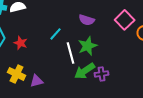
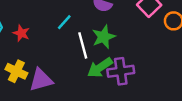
purple cross: (102, 74) -> (121, 71), size x1.5
purple triangle: (37, 81) -> (41, 80), size x1.5

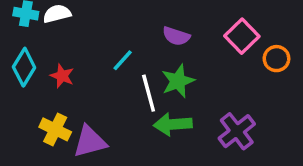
green arrow: (100, 68) -> (173, 124), turned 30
purple cross: (121, 71) -> (237, 131), moved, turned -30

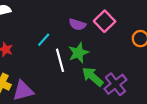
pink square: (242, 36) -> (105, 21), moved
green arrow: (173, 124) -> (93, 77), moved, turned 45

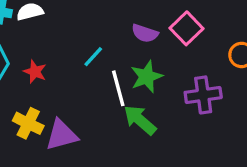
green arrow: (93, 77) -> (140, 120), moved
purple cross: (115, 84) -> (203, 95), moved, turned 30

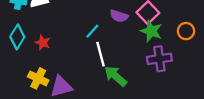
cyan line: (93, 57) -> (92, 31), moved
green star: (147, 77) -> (151, 31), moved, turned -30

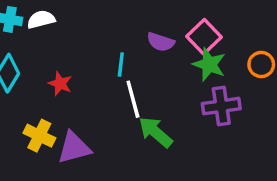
cyan line: (92, 31) -> (121, 64), turned -35
red star: (43, 43) -> (60, 84), moved

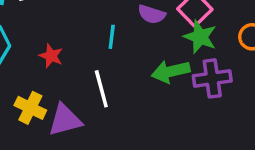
white line: (133, 99) -> (101, 89), moved
green arrow: (155, 132) -> (171, 71), moved, turned -54

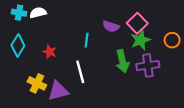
green star: (200, 37) -> (140, 40), turned 30
green arrow: (171, 71) -> (122, 61), turned -90

